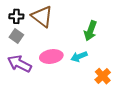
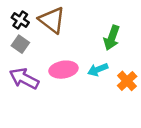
black cross: (16, 16) -> (20, 20), turned 32
orange cross: (103, 76) -> (127, 81), moved

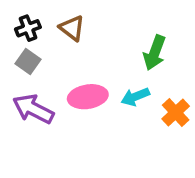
black cross: (20, 20) -> (28, 28), turned 36
brown triangle: (52, 20) -> (72, 28), size x0.7

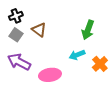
brown triangle: (72, 28) -> (39, 30), moved
pink ellipse: (88, 97) -> (50, 75), moved

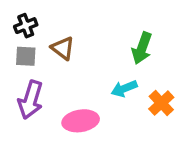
gray square: (16, 35) -> (26, 56), turned -32
purple arrow: (19, 62) -> (31, 100), turned -100

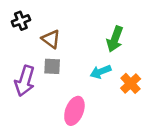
gray square: (26, 56) -> (52, 66), moved
pink ellipse: (81, 121) -> (74, 111), moved, turned -60

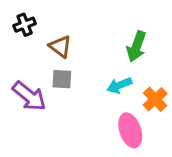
purple arrow: (25, 81) -> (29, 96), turned -68
pink ellipse: (74, 111) -> (130, 130), moved, turned -40

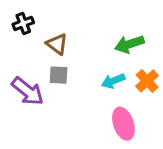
green arrow: (136, 46) -> (129, 44), turned 52
orange cross: (155, 99) -> (147, 81), moved

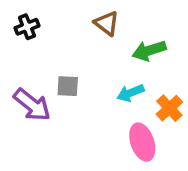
brown triangle: (57, 44) -> (107, 23), moved
orange cross: (147, 81) -> (169, 108), moved

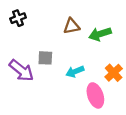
brown triangle: (107, 23) -> (71, 26), moved, turned -48
cyan arrow: (130, 93) -> (75, 72), moved

